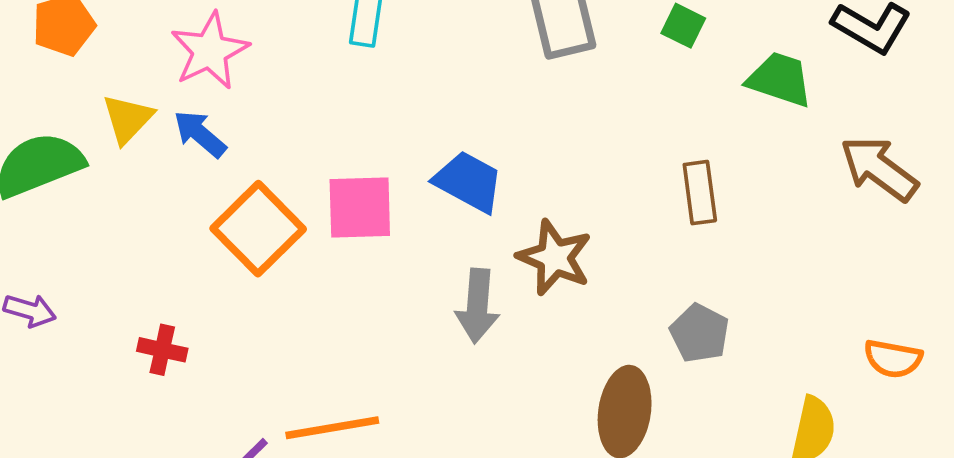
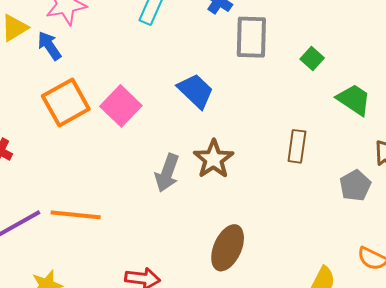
blue trapezoid: (468, 182) -> (196, 91), moved
pink square: (360, 208) -> (121, 106), turned 30
gray pentagon: (700, 333) -> (355, 186), moved

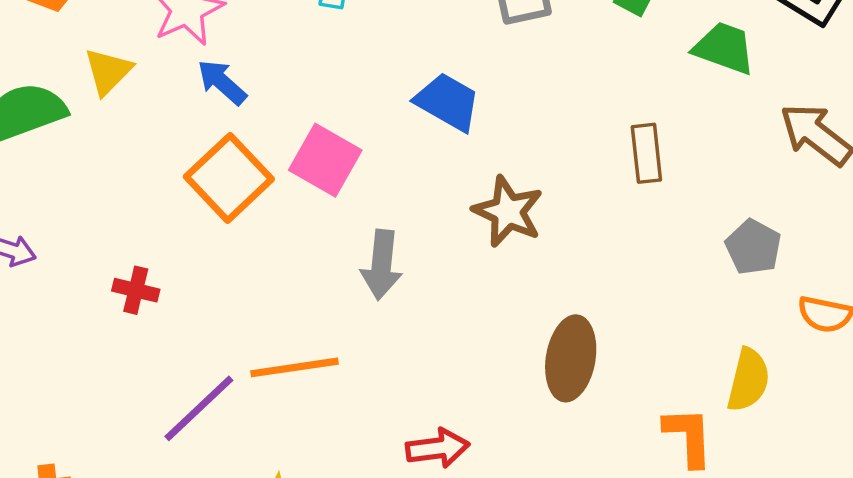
blue arrow: (49, 46) -> (222, 82), moved
gray arrow: (167, 173) -> (382, 265), moved
gray pentagon: (355, 186) -> (753, 247), moved

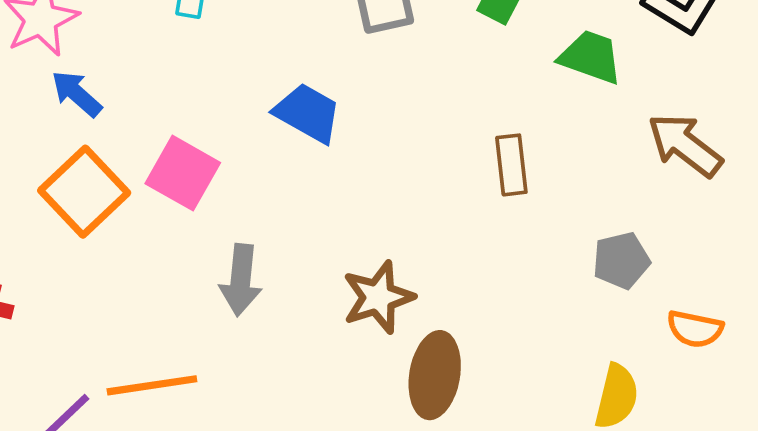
brown star: (508, 211) -> (378, 297), moved, turned 30
gray pentagon: (753, 247) -> (621, 260), turned 30

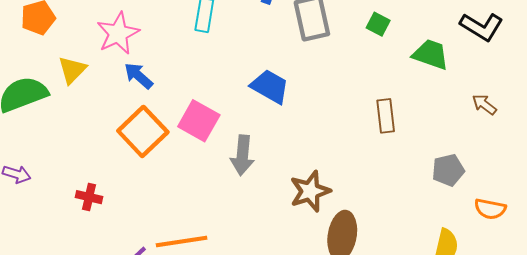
brown arrow: (685, 145) -> (484, 104), size x0.6
gray arrow: (241, 280) -> (242, 155), moved

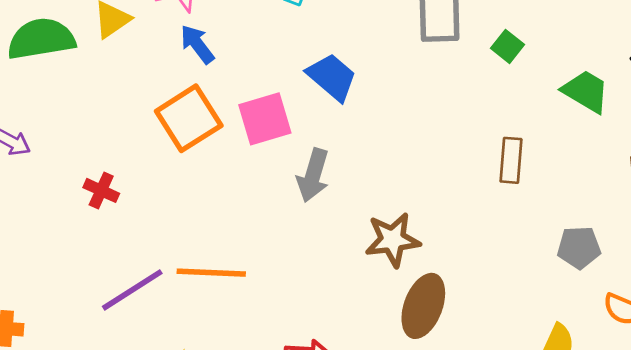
green square: (378, 24) -> (507, 46), moved
blue trapezoid: (270, 87) -> (332, 77), moved
pink square: (199, 121) -> (265, 119), turned 33

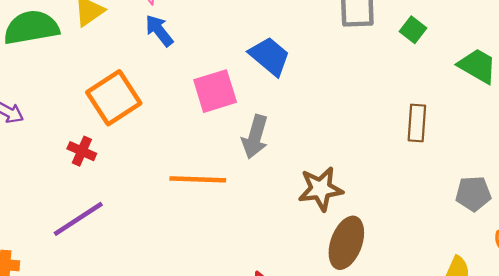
orange square: (189, 118) -> (114, 98), moved
orange line: (211, 273) -> (198, 179), moved
purple line: (132, 290) -> (78, 219), moved

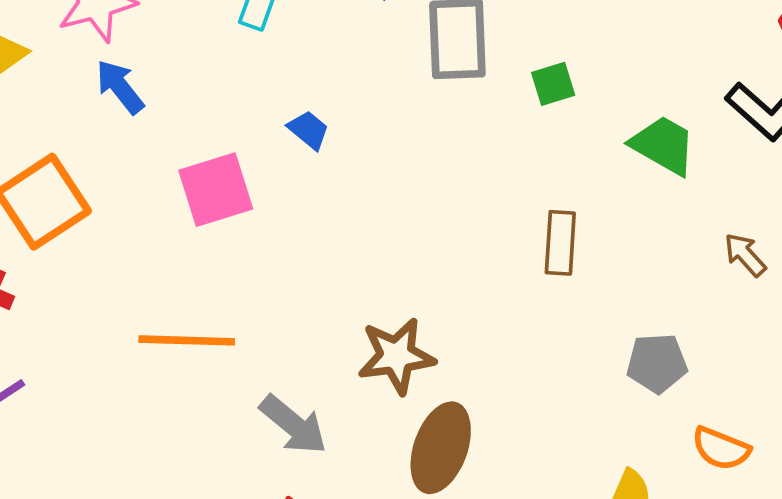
green square: (413, 30) -> (553, 84), turned 35
blue trapezoid: (270, 56) -> (309, 130), size x0.6
gray arrow: (255, 137) -> (293, 425), moved, turned -66

